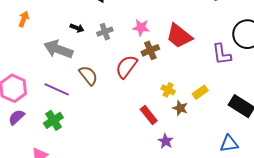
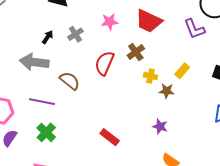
black arrow: (77, 28) -> (48, 37), turned -64
brown cross: (150, 50) -> (136, 52), moved
red rectangle: (149, 115) -> (110, 137), moved

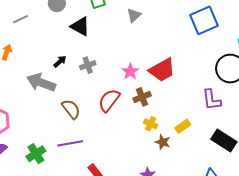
red trapezoid: (149, 21) -> (162, 70), turned -68
pink star: (110, 22) -> (130, 72), moved, turned 30
purple L-shape: (194, 29) -> (212, 100), moved
purple line: (42, 102) -> (70, 143), moved, turned -35

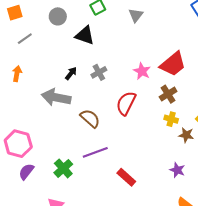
brown cross: (142, 97) -> (168, 94), moved

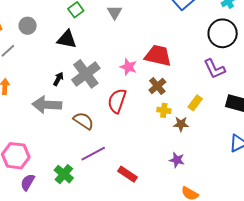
gray circle: (58, 16) -> (28, 26), moved
red trapezoid: (173, 64) -> (158, 56), turned -120
gray cross: (99, 72) -> (86, 74), size x1.8

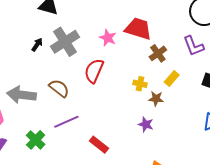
brown cross: (157, 86) -> (158, 53), moved
gray arrow: (47, 105) -> (21, 95), moved
purple star: (177, 160) -> (146, 124), moved

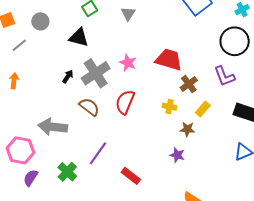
pink star: (108, 38) -> (128, 63), moved
yellow cross: (140, 84) -> (169, 107), moved
brown semicircle: (59, 88) -> (89, 107), moved
purple line: (66, 122) -> (98, 153), turned -30

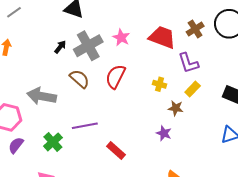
purple L-shape: (224, 76) -> (188, 63), moved
brown cross: (189, 84) -> (195, 29), moved
purple line: (98, 153) -> (85, 126), turned 40

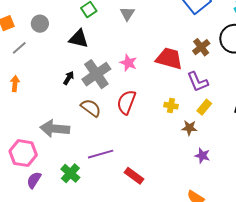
purple star: (164, 133) -> (202, 156), moved

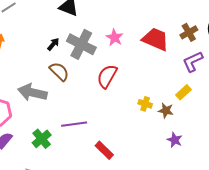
gray cross: (96, 74) -> (81, 44), turned -36
purple L-shape: (198, 82) -> (193, 62), moved, turned 80
yellow cross: (171, 106) -> (145, 104), moved
brown semicircle: (91, 108) -> (59, 71), moved

